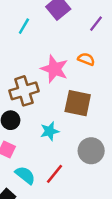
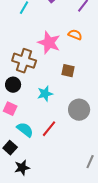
brown cross: (24, 91) -> (24, 61), turned 35
brown square: (78, 103) -> (68, 71), size x0.6

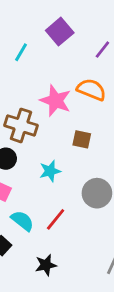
orange semicircle: (75, 35) -> (91, 90), size x1.5
black star: (22, 168) -> (46, 265), moved

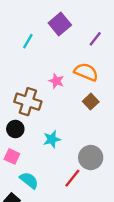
pink star: (56, 101) -> (56, 81), size x0.6
brown square: (82, 139) -> (91, 102), moved, turned 35
red line: (56, 219) -> (72, 178), moved

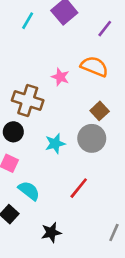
cyan line: (28, 41) -> (28, 21), moved
brown square: (91, 102) -> (100, 111), moved
gray circle: (91, 158) -> (92, 138), moved

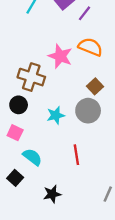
purple line: (105, 29) -> (85, 13), moved
pink star: (60, 77) -> (60, 56), size x1.5
red line: (79, 188) -> (76, 155), turned -48

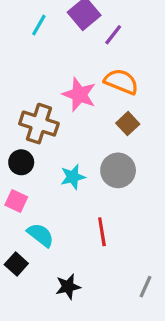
brown square: (95, 86) -> (128, 124), moved

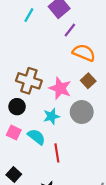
purple line: (113, 35) -> (70, 30), moved
pink star: (79, 95) -> (60, 88), moved
red line: (102, 232) -> (57, 153), moved
cyan semicircle: (41, 235) -> (36, 137), moved

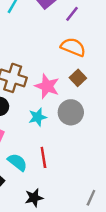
purple line: (70, 30) -> (72, 14), moved
cyan semicircle: (36, 137) -> (17, 162), moved

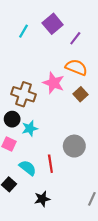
pink star: (47, 86) -> (54, 83), moved
gray circle: (71, 112) -> (74, 146), moved
cyan star: (38, 117) -> (30, 128), moved

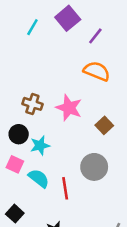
pink star: (54, 83) -> (69, 108), moved
brown cross: (24, 94) -> (32, 104), size x0.7
brown square: (80, 94) -> (104, 125), moved
cyan semicircle: (28, 168) -> (39, 178), moved

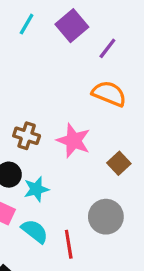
cyan line: (32, 27) -> (27, 24), moved

